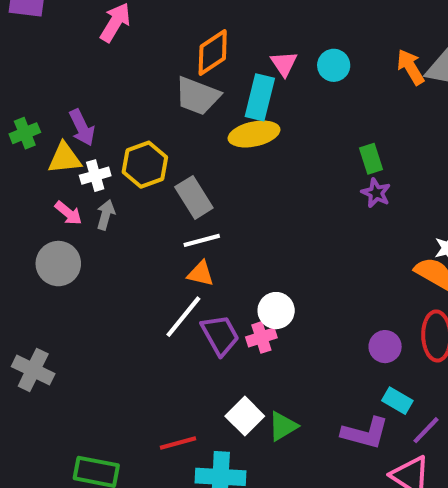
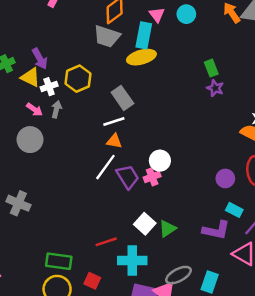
yellow triangle: (65, 158) -> (30, 77), turned 35
gray rectangle: (194, 197) -> (122, 98), moved

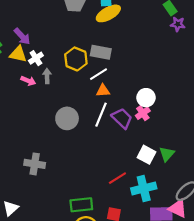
yellow hexagon: (78, 79) -> (76, 59), moved
gray rectangle: (122, 98) -> (101, 52), turned -30
gray circle: (30, 140) -> (67, 118), moved

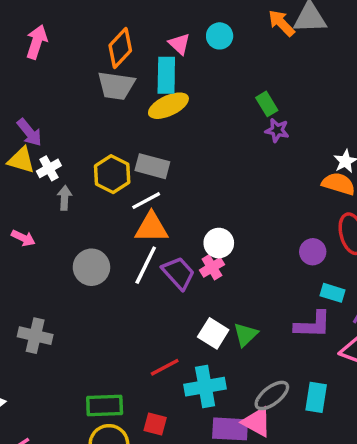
pink arrow: (28, 81) -> (23, 238), moved
orange triangle: (103, 91) -> (151, 227), size x1.5

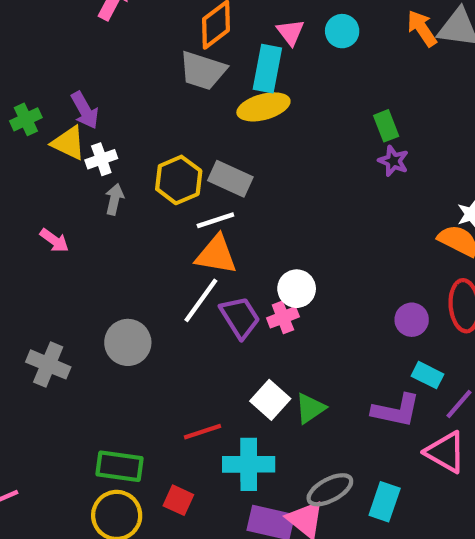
gray circle: (91, 267) -> (128, 342), moved

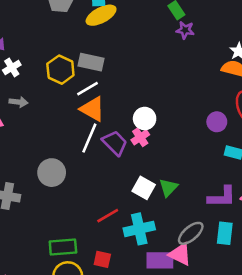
gray arrow: (114, 199) -> (18, 102), moved, turned 96
orange triangle: (216, 255) -> (92, 109), turned 32
purple L-shape: (396, 411) -> (222, 197), moved

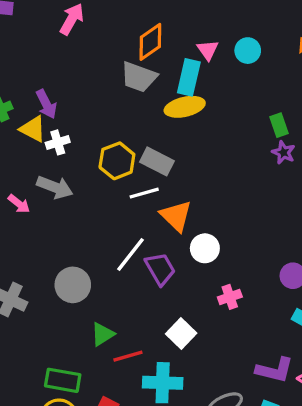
gray arrow: (18, 102) -> (55, 187), size x1.5
orange triangle: (92, 109) -> (176, 216), moved
pink cross: (140, 137) -> (230, 297), moved
green triangle: (168, 188) -> (103, 334), moved

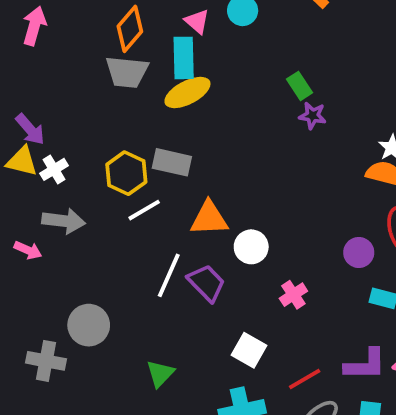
white line: (144, 193) -> (144, 210), moved
orange triangle: (176, 216) -> (209, 218), turned -32
gray circle: (73, 285) -> (89, 325), moved
red line: (128, 356) -> (305, 379), moved

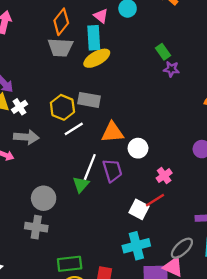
purple trapezoid: (207, 283) -> (112, 171), turned 30
gray cross: (46, 361) -> (36, 227), moved
green triangle: (160, 374) -> (81, 185), moved
red line: (305, 379) -> (155, 200), moved

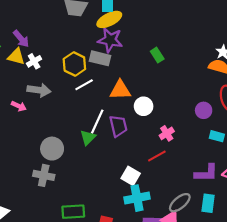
green rectangle: (163, 52) -> (157, 55), moved
purple star: (171, 69) -> (110, 40), moved, size x1.6
white square: (139, 209) -> (131, 176), moved

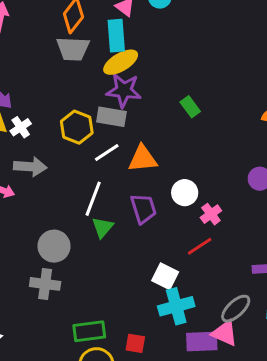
white line: (84, 85) -> (107, 152), moved
white circle: (144, 106) -> (185, 193), moved
white line: (97, 121) -> (93, 199), moved

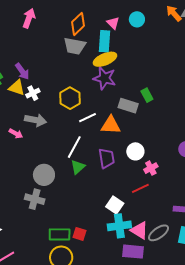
gray rectangle: (111, 117) -> (128, 106), moved
pink triangle: (225, 333) -> (139, 230), moved
red square: (135, 343) -> (80, 234), moved

